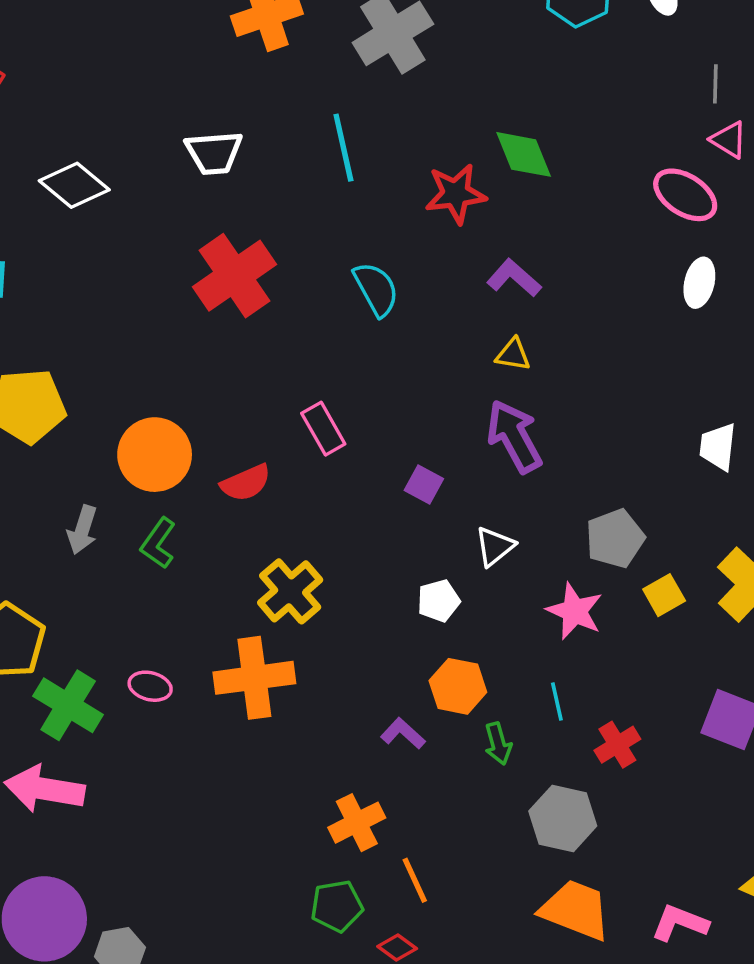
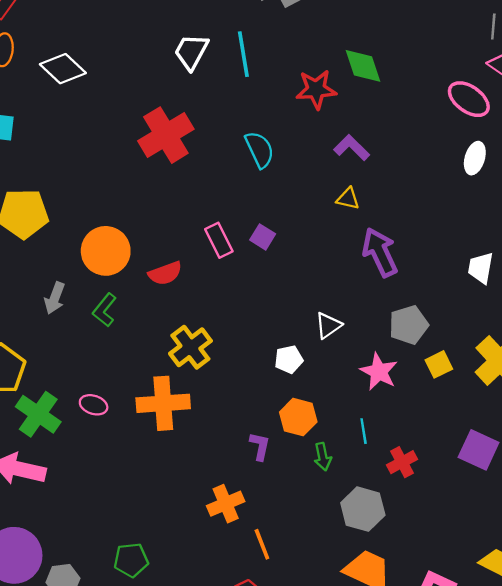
white trapezoid: (214, 153) -> (191, 52), moved, turned 120
purple arrow: (514, 436) -> (380, 252), moved
purple square: (424, 485) -> (263, 237), moved
purple L-shape: (403, 733) -> (260, 446), turned 56
green pentagon: (337, 906) -> (131, 560), moved

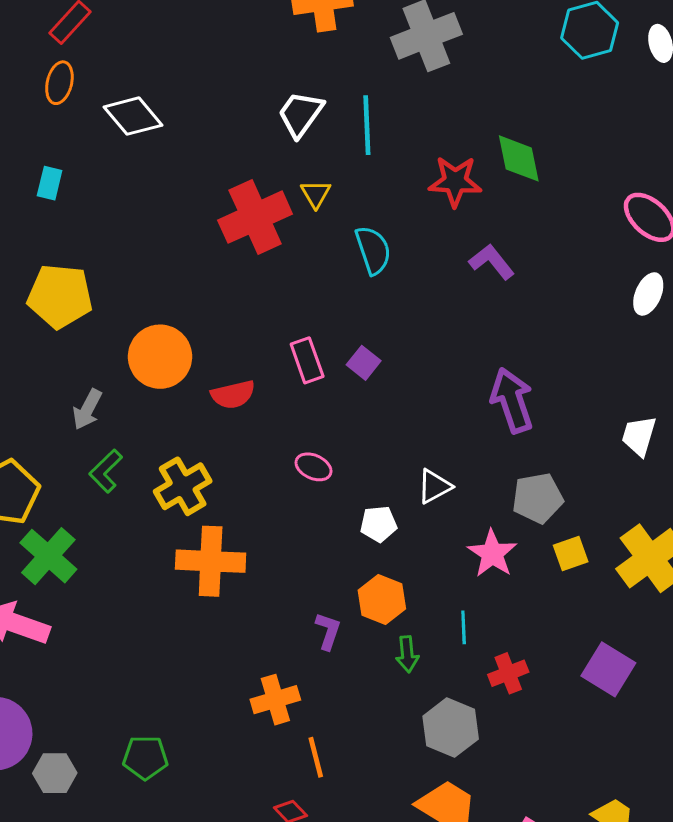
yellow triangle: (348, 199) -> (316, 194), moved, turned 40
green L-shape: (105, 310) -> (106, 471), moved
yellow cross: (190, 347) -> (183, 486), moved
pink ellipse: (94, 405) -> (313, 467), moved

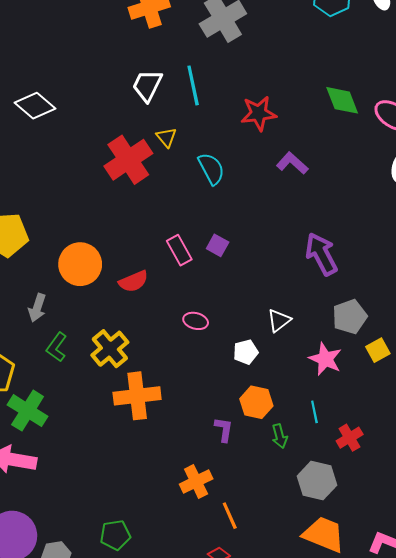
green diamond: (519, 158) -> (342, 100), moved

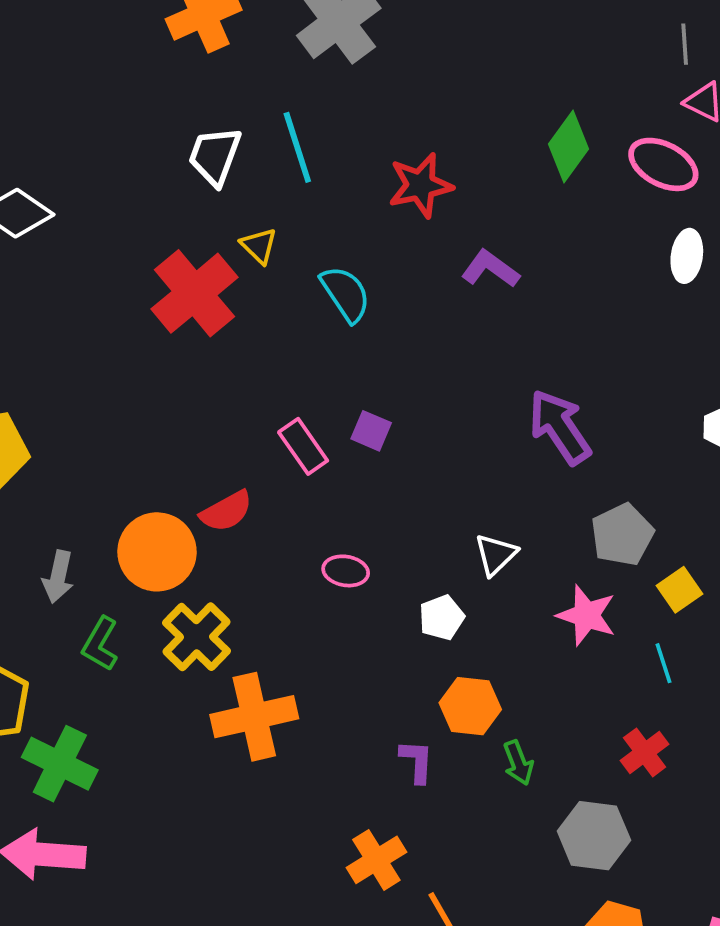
green diamond: (342, 100) -> (569, 146), turned 63
orange circle: (80, 264) -> (157, 552), moved
cyan line: (314, 412) -> (664, 663), moved

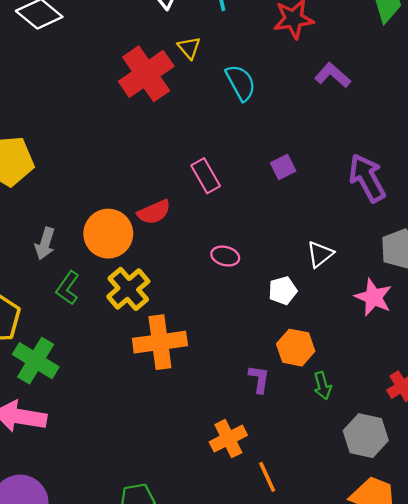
purple square: (371, 431) -> (283, 167), moved, turned 35

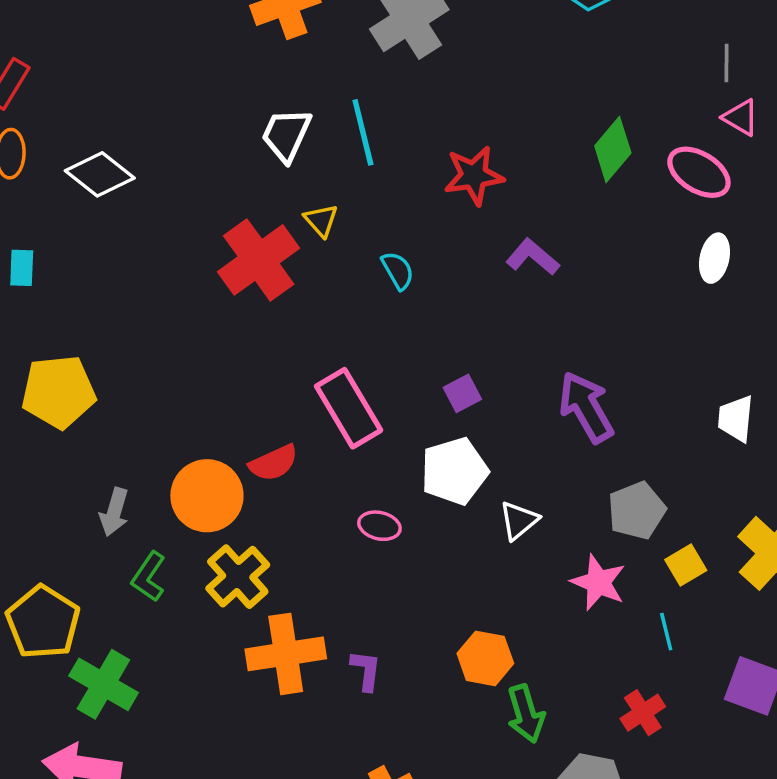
cyan semicircle: (241, 83) -> (398, 270), size x0.7
pink rectangle: (206, 176) -> (349, 408), size x1.5
white pentagon: (283, 290) -> (454, 471), moved, size x1.6
purple L-shape: (259, 379) -> (366, 670), moved
green arrow: (323, 386) -> (526, 714), size x1.4

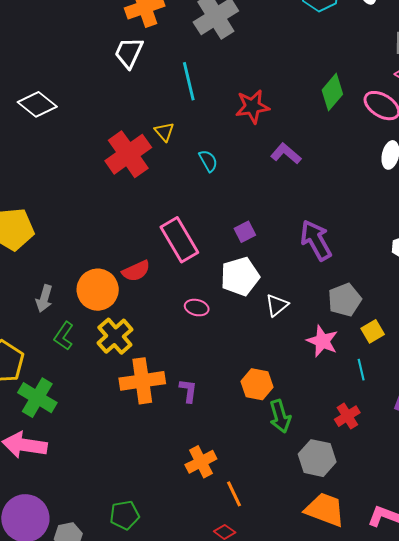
white trapezoid: (286, 135) -> (129, 53), moved

